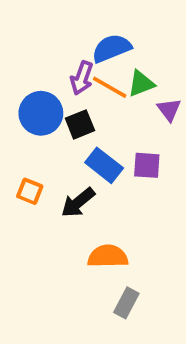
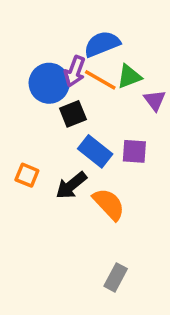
blue circle: (41, 113) -> (49, 83), moved
orange semicircle: (108, 256) -> (109, 204), moved, turned 48

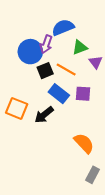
orange line: (100, 80) -> (66, 69), moved
orange square: (27, 175) -> (17, 108), size x1.5
orange semicircle: (109, 204) -> (84, 143), moved
gray rectangle: (116, 277) -> (92, 175), moved

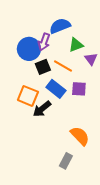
orange square: (17, 108) -> (28, 96), moved
gray rectangle: (92, 175) -> (66, 161), moved

